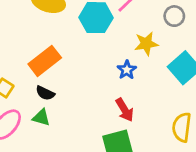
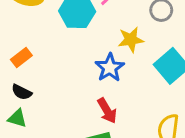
orange rectangle: (45, 61) -> (21, 58), size x0.6
blue star: (127, 70) -> (110, 68), size x1.4

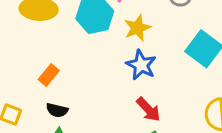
yellow star: (131, 40) -> (137, 28), moved

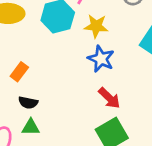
yellow star: (137, 28) -> (96, 26), turned 30

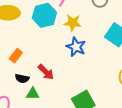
red arrow: (109, 98) -> (46, 72), moved
green triangle: (31, 127) -> (33, 94), moved

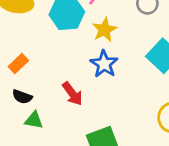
yellow star: (73, 23) -> (104, 30), turned 30
red arrow: (46, 72) -> (72, 94), moved

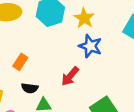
red arrow: (72, 94) -> (70, 76), turned 90

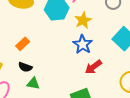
red arrow: (70, 76) -> (93, 67), moved

